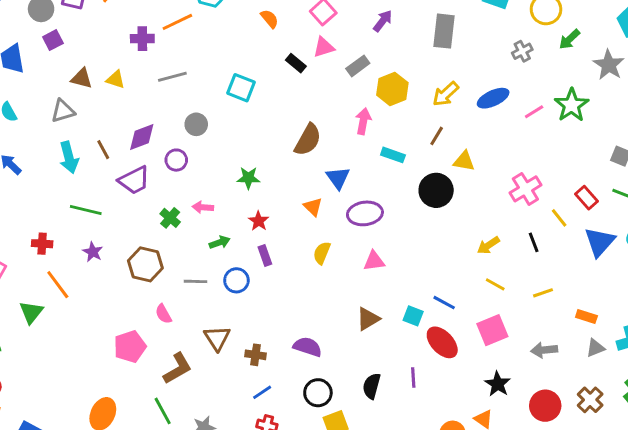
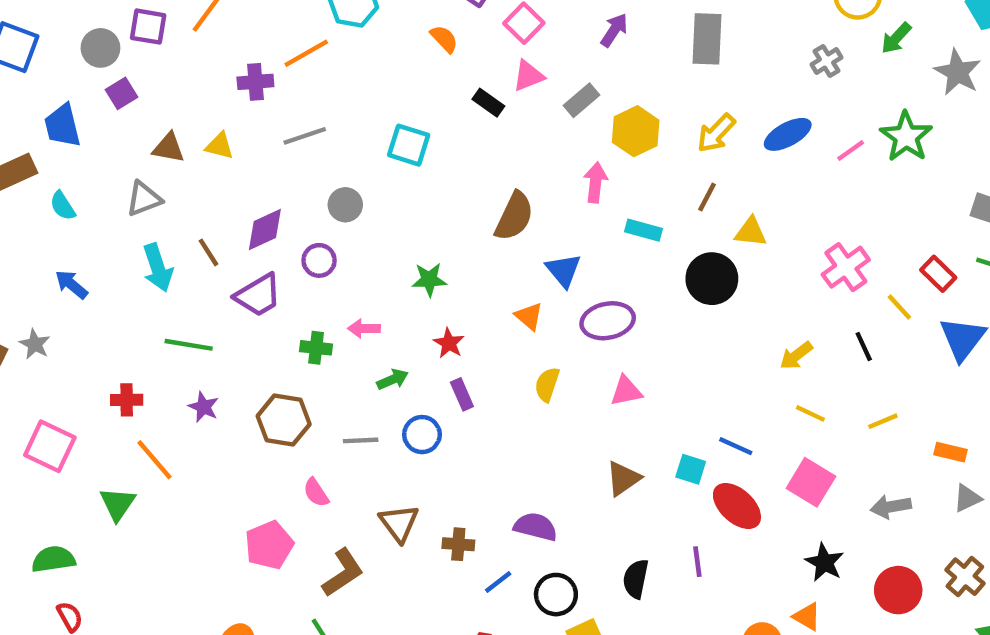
green cross: (170, 218) -> (316, 348), turned -30
pink square: (492, 330) -> (811, 482), turned -32
blue line: (262, 392) -> (498, 582), moved

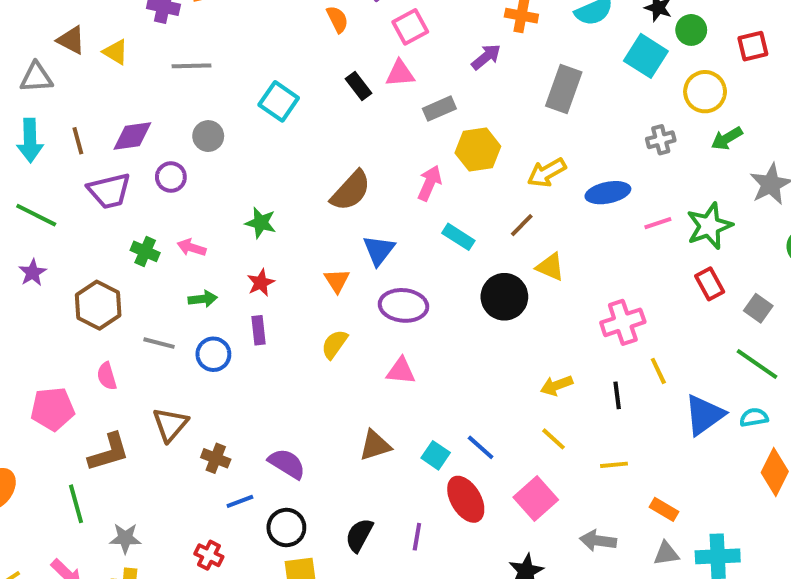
red rectangle: (938, 274) -> (710, 284), moved

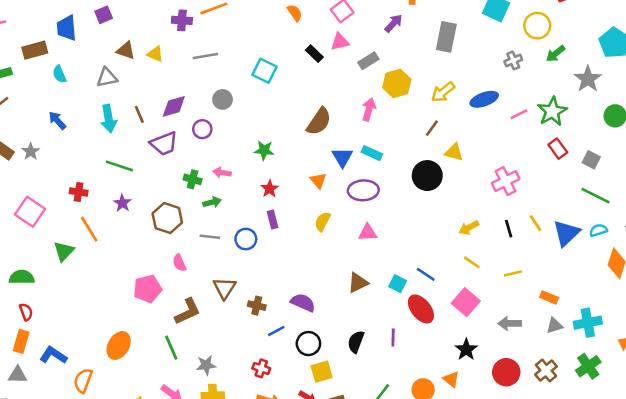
cyan rectangle: (458, 237) -> (372, 153), moved
green arrow: (203, 299) -> (212, 202), moved
yellow line: (658, 371) -> (535, 223), moved

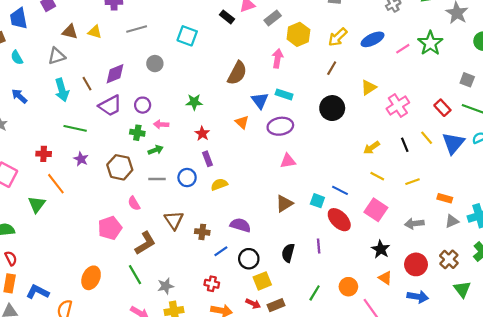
purple circle: (202, 129) -> (143, 105), moved
red rectangle: (558, 149) -> (442, 108), moved
yellow triangle: (454, 152) -> (369, 87), moved, turned -42
yellow semicircle: (323, 222) -> (219, 184), moved, turned 49
orange triangle: (451, 379) -> (385, 278), moved

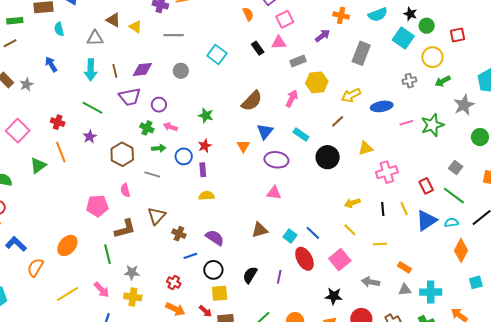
cyan rectangle: (284, 94) -> (301, 134), moved
blue circle: (187, 178) -> (184, 156), moved
black star: (381, 249) -> (334, 296), turned 30

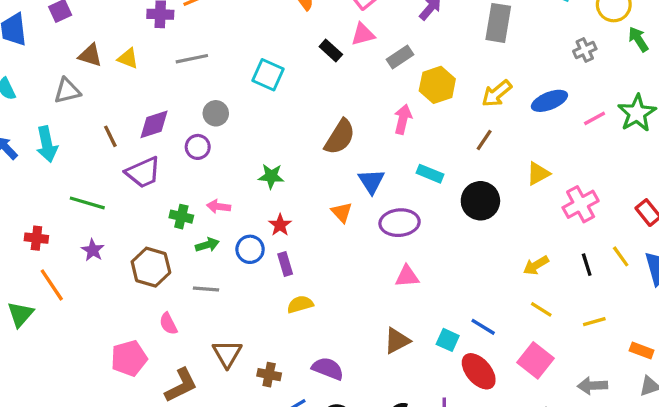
cyan arrow: (91, 70) -> (47, 144), moved
green arrow: (443, 81) -> (638, 39), turned 98
purple circle: (159, 105) -> (198, 147), moved

